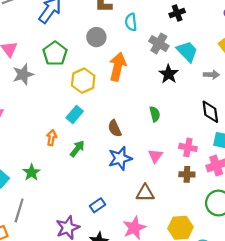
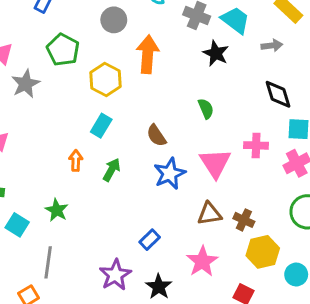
pink triangle: (155, 156) -> (215, 163), size x1.6
brown cross: (187, 174) -> (244, 220), moved, turned 32

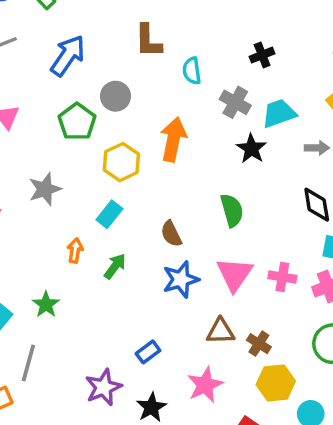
gray circle: (114, 20) -> (115, 96), moved
cyan trapezoid: (235, 20) -> (279, 113), turned -64
gray star: (26, 84) -> (45, 189), moved
green semicircle: (206, 109) -> (232, 210), size x1.4
pink cross: (256, 145) -> (282, 277), moved

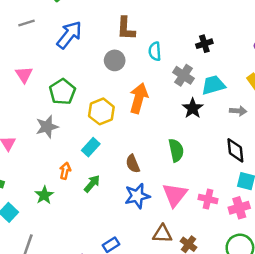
gray circle: (115, 96) -> (115, 60), moved
green pentagon: (77, 122) -> (62, 92), moved
green star: (46, 305) -> (44, 195), moved

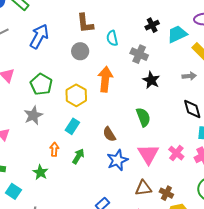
cyan trapezoid: (213, 85) -> (177, 34), moved
pink cross: (208, 199) -> (176, 153), turned 35

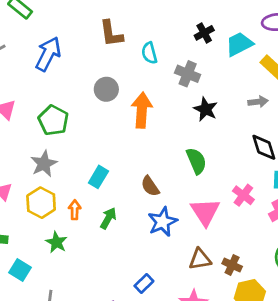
gray circle: (80, 51) -> (106, 89), moved
yellow hexagon: (76, 95) -> (41, 203), moved
pink cross: (176, 153) -> (243, 195), moved

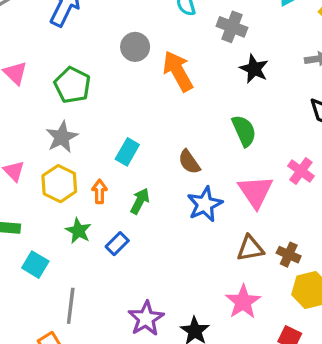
orange arrow: (142, 110) -> (178, 71), turned -32
blue rectangle: (144, 283) -> (117, 244), moved

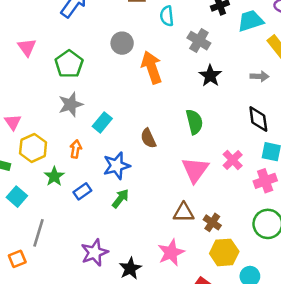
gray star: (62, 137) -> (71, 104), moved
yellow hexagon: (59, 184) -> (33, 148), moved
green arrow: (140, 201) -> (120, 199), moved
blue star: (205, 204) -> (117, 166), moved

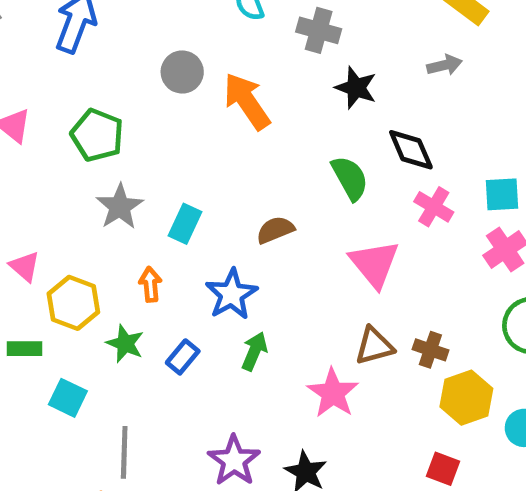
black diamond: (258, 119) -> (411, 150), moved
brown semicircle: (148, 138) -> (275, 230), turned 108
pink cross: (233, 160) -> (434, 207), moved
pink star: (171, 253) -> (333, 393), moved

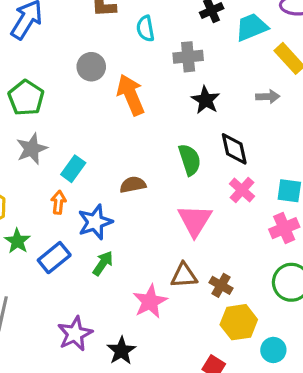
gray cross: (319, 30) -> (188, 57), turned -32
orange arrow: (150, 284) -> (58, 202), moved
blue rectangle: (183, 357) -> (54, 258), size x1.4

